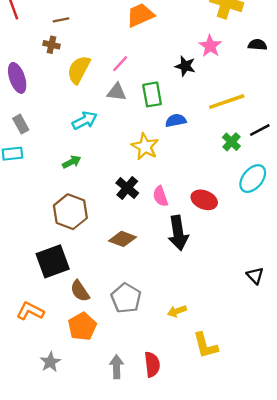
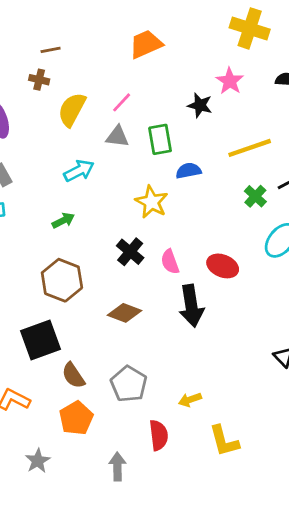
red semicircle: (152, 364) -> (159, 435), moved

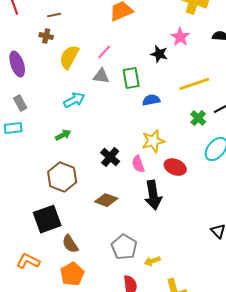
yellow star: (152, 202) -> (153, 141), moved, turned 30
gray pentagon: (129, 384) -> (124, 247), moved

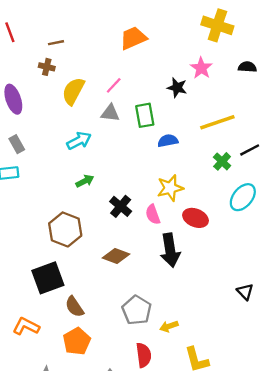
green arrow: (63, 135) -> (85, 181), moved

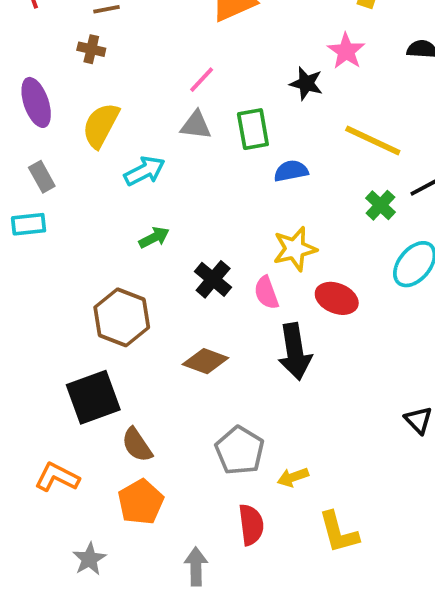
yellow semicircle: (73, 91) -> (101, 125), moved
yellow line: (217, 122) -> (373, 141), turned 44

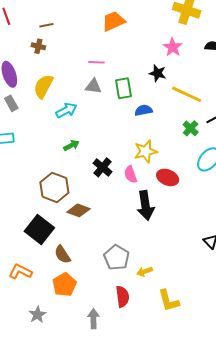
pink line: (202, 80) -> (96, 62), turned 49
black star: (306, 83) -> (158, 73), moved
gray rectangle: (42, 177) -> (11, 103), moved
brown diamond: (205, 361) -> (78, 210), moved
black square: (93, 397) -> (39, 230), turned -32

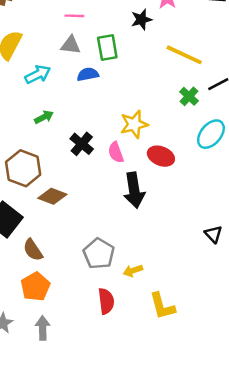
black star: (158, 73) -> (141, 19), moved, turned -30
blue semicircle: (144, 110) -> (88, 74), moved
gray arrow: (93, 319) -> (43, 328), moved

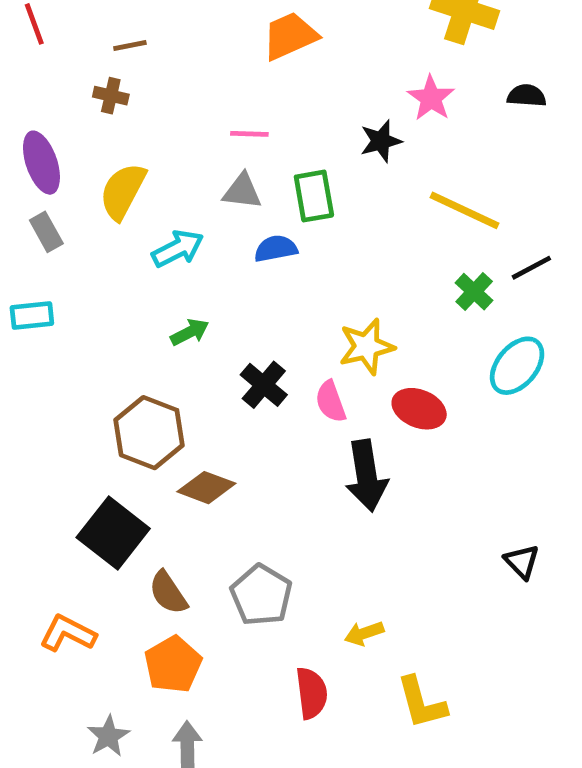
gray pentagon: (99, 254) -> (261, 595), moved

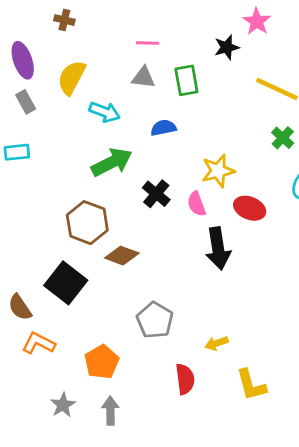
cyan arrow: (178, 249) -> (105, 112), turned 48
blue semicircle: (276, 249) -> (163, 128), moved
green arrow: (190, 332) -> (112, 162), size x1.8
brown semicircle: (168, 593) -> (20, 307), moved

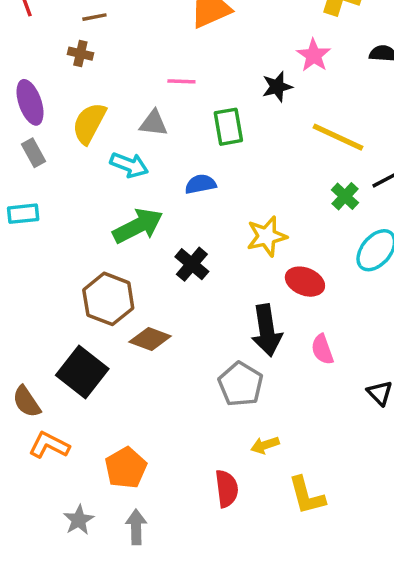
gray triangle: (143, 77) -> (154, 123), moved
pink semicircle: (196, 204) -> (322, 349), moved
gray pentagon: (155, 320) -> (241, 384), moved

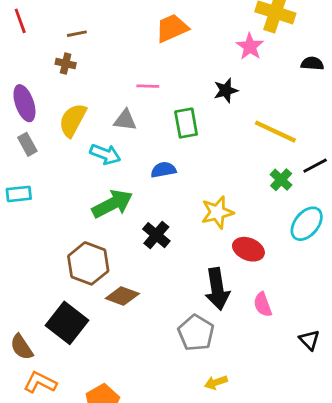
pink star: (314, 55) -> (250, 46), moved

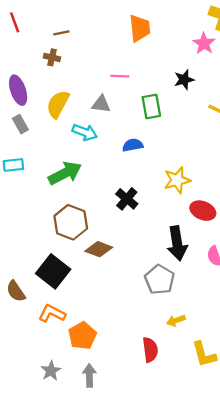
orange trapezoid: (172, 28) -> (140, 28), turned 108
green arrow: (112, 204) -> (65, 173), moved
orange L-shape: (40, 382) -> (52, 313), moved

